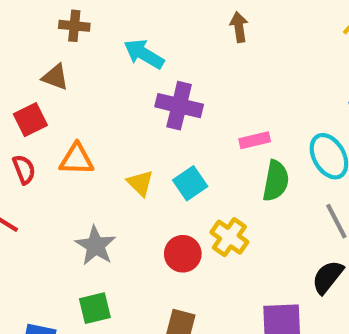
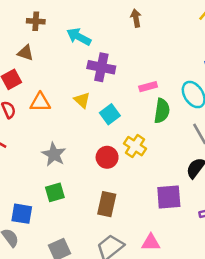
yellow triangle: (140, 183) -> (82, 100), moved

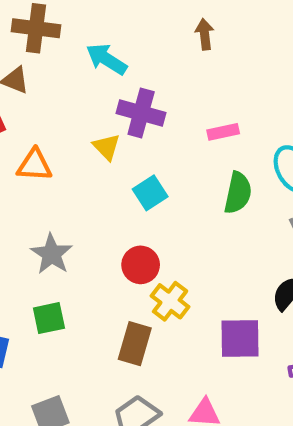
brown cross: (36, 21) -> (36, 28), size x1.5
pink rectangle: (148, 87) -> (223, 132), moved
yellow triangle: (82, 100) -> (106, 147), moved
yellow cross: (135, 146) -> (170, 301), moved

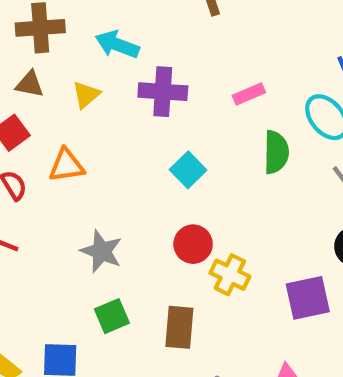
yellow triangle: (106, 147) -> (86, 95), moved, turned 44
brown rectangle: (135, 344) -> (179, 327), moved

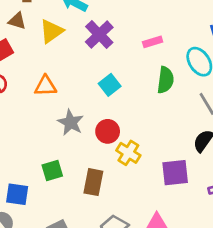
purple cross: (163, 92) -> (99, 35), turned 36
yellow triangle: (86, 95) -> (51, 31), size x1.4
orange triangle: (66, 165) -> (45, 86), moved
gray star: (101, 251) -> (71, 122), moved

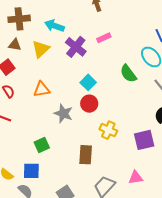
pink rectangle: (153, 42) -> (104, 38), moved
green semicircle: (165, 80) -> (128, 74), turned 144
red circle: (108, 131) -> (89, 104), moved
green square: (52, 170) -> (42, 145), moved

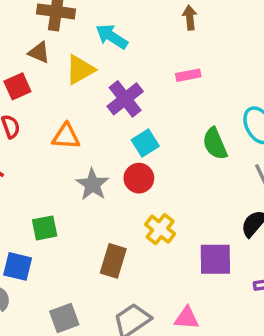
purple cross: (76, 47) -> (125, 99), moved

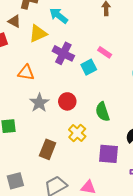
pink rectangle: (188, 75) -> (105, 52), moved, turned 40
purple cross: (125, 99) -> (63, 53), turned -30
cyan square: (145, 143) -> (89, 67), moved
green semicircle: (215, 144) -> (103, 112), moved

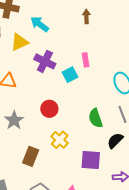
pink rectangle: (105, 52) -> (86, 60), turned 48
gray star: (39, 103) -> (14, 120), moved
green semicircle: (103, 112) -> (95, 118), moved

